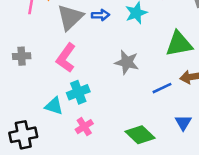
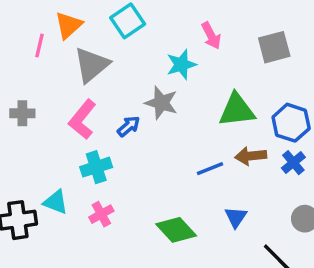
blue arrow: (101, 15) -> (128, 126), moved, turned -42
gray star: (127, 62) -> (161, 103), moved
cyan triangle: (54, 106) -> (56, 202), moved

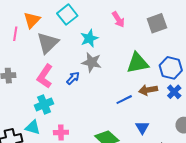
cyan star: (181, 65) -> (89, 38), moved
cyan cross: (96, 167) -> (44, 104), moved
pink cross: (101, 214) -> (61, 132), turned 32

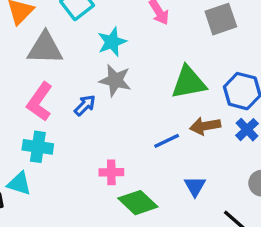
gray triangle: (48, 43) -> (45, 48), turned 45
cyan cross: (44, 104) -> (38, 147), turned 30
pink cross: (61, 132) -> (111, 172), moved

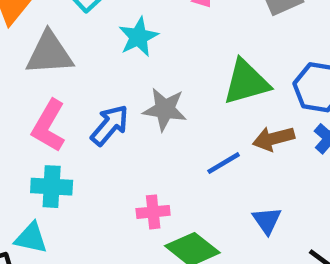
gray star: (115, 80) -> (165, 109), moved
blue arrow: (85, 105) -> (110, 125), size x1.4

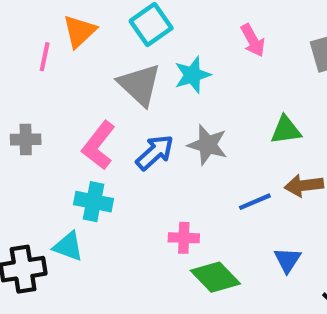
gray triangle: (49, 53) -> (140, 85), moved, turned 39
green triangle: (246, 82) -> (286, 130), size x0.7

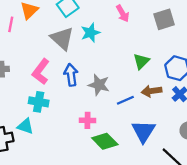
green triangle: (286, 130) -> (141, 61), turned -36
gray star: (208, 145) -> (99, 85), moved
blue arrow: (155, 152) -> (71, 75), turned -55
blue triangle: (287, 260) -> (143, 131), size x1.6

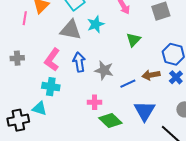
gray triangle: (62, 38) -> (71, 30), turned -30
green triangle: (141, 61) -> (133, 40), moved

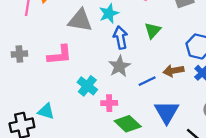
pink L-shape: (52, 60) -> (60, 55), turned -130
blue arrow: (79, 62) -> (120, 38), moved
gray star: (104, 70) -> (119, 66), turned 30
cyan cross: (51, 87) -> (87, 86), moved, turned 30

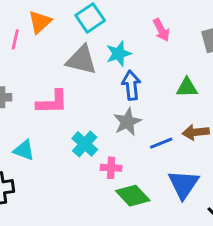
green triangle: (153, 31) -> (187, 88), moved, turned 42
cyan triangle: (46, 111) -> (24, 150), moved

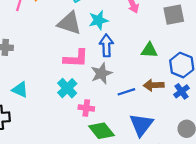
pink L-shape: (52, 102) -> (76, 58), moved

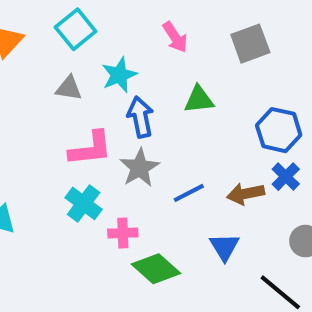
gray triangle: (69, 23) -> (69, 88), size x0.6
green triangle: (149, 50) -> (199, 99), moved
brown arrow: (154, 85) -> (246, 194), moved
blue triangle: (141, 125) -> (224, 247), size x0.7

